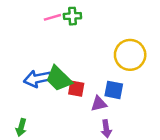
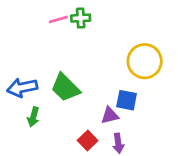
blue arrow: (37, 79) -> (22, 88), moved
red square: (76, 89) -> (88, 140), moved, turned 36
green arrow: (21, 128) -> (33, 117), moved

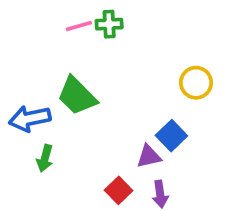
yellow circle: (145, 61) -> (196, 83), size x0.7
green trapezoid: (65, 88) -> (77, 96), moved
blue square: (127, 100) -> (171, 136), turned 35

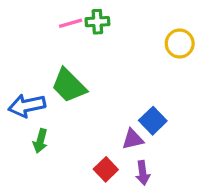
yellow circle: (196, 83) -> (180, 43), moved

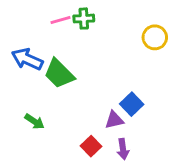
blue arrow: (27, 106) -> (27, 59), moved, turned 36
green arrow: (40, 141) -> (34, 121), turned -72

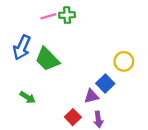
yellow circle: (155, 37) -> (124, 61), moved
blue arrow: (27, 59) -> (22, 48), turned -90

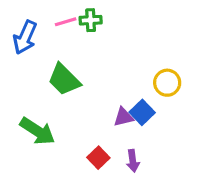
blue arrow: (22, 48) -> (25, 37), moved
purple triangle: (91, 96) -> (123, 117), moved
green arrow: (28, 97) -> (37, 131), size x1.6

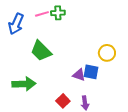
blue square: (142, 112) -> (91, 72), turned -35
purple triangle: (123, 117) -> (79, 75), turned 32
green arrow: (37, 131) -> (24, 84), turned -35

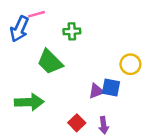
green cross: (58, 13) -> (72, 31), moved
pink line: (42, 14) -> (36, 14), moved
purple triangle: (79, 75) -> (96, 91), turned -40

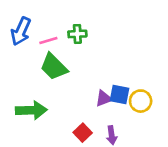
pink line: (36, 14) -> (48, 40), moved
yellow circle: (130, 64) -> (141, 101), moved

